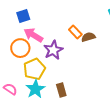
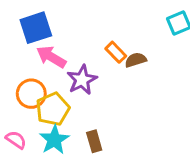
blue square: (23, 16) -> (36, 28), size x1.5
orange circle: (20, 48) -> (31, 94), moved

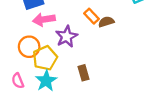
pink arrow: (51, 57) -> (44, 19), turned -40
pink semicircle: (16, 140) -> (18, 81), turned -147
brown rectangle: (94, 141) -> (84, 73), moved

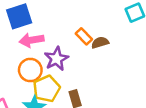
orange circle: (29, 47) -> (30, 70), moved
yellow pentagon: (45, 58) -> (46, 89), moved

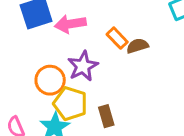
pink arrow: (32, 40) -> (70, 24), moved
yellow pentagon: (46, 89) -> (70, 104), turned -30

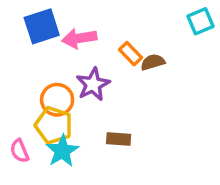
yellow pentagon: (70, 104) -> (54, 125), moved
brown rectangle: (106, 116) -> (119, 139), turned -70

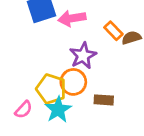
orange circle: (57, 100) -> (73, 82), moved
pink semicircle: (20, 151) -> (24, 110), turned -114

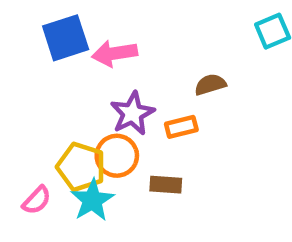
orange rectangle: (113, 31) -> (181, 127), moved, turned -60

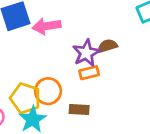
purple star: (132, 113) -> (86, 53), moved

